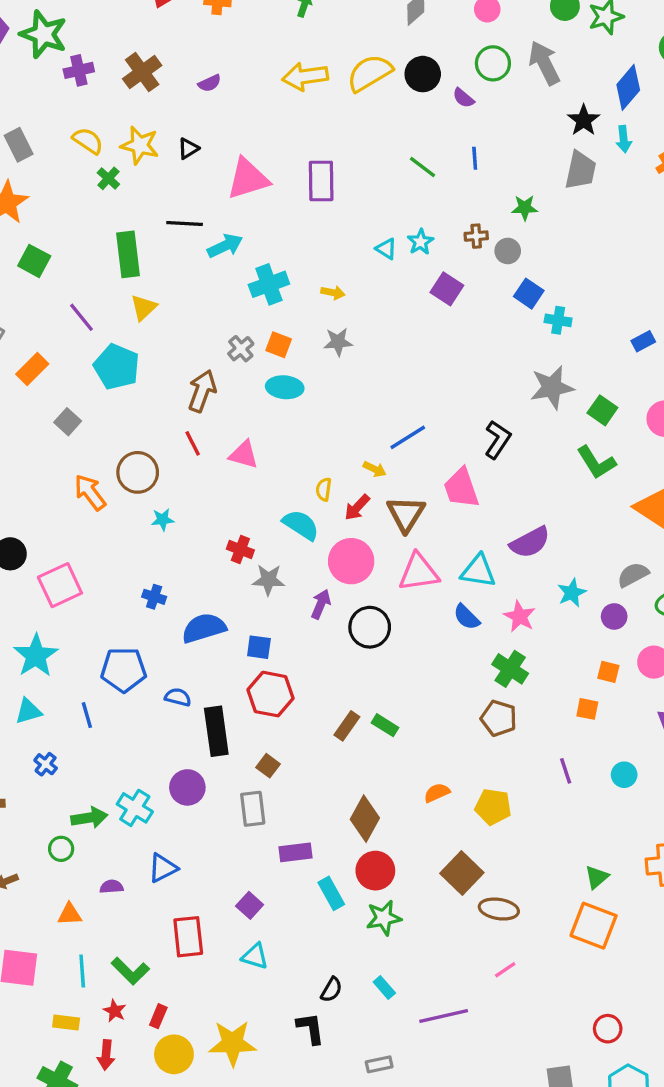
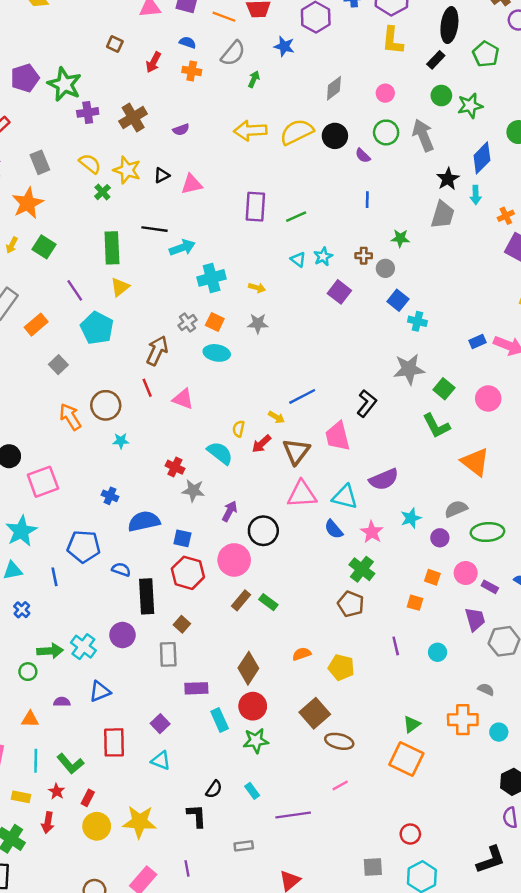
green line: (423, 167) -> (296, 217), moved, turned -66
pink triangle: (248, 179) -> (192, 184), moved, size x0.7
pink circle: (351, 561) -> (234, 560), moved

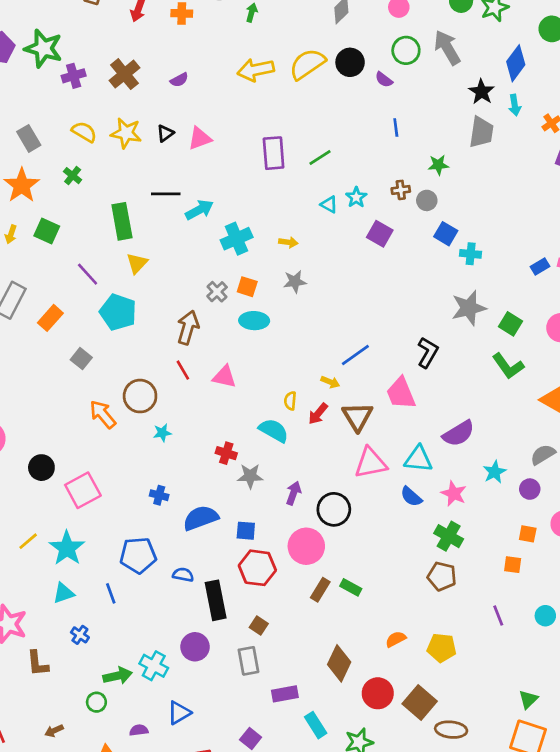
green cross: (102, 192) -> (73, 176), moved
red circle: (253, 706) -> (378, 693), moved

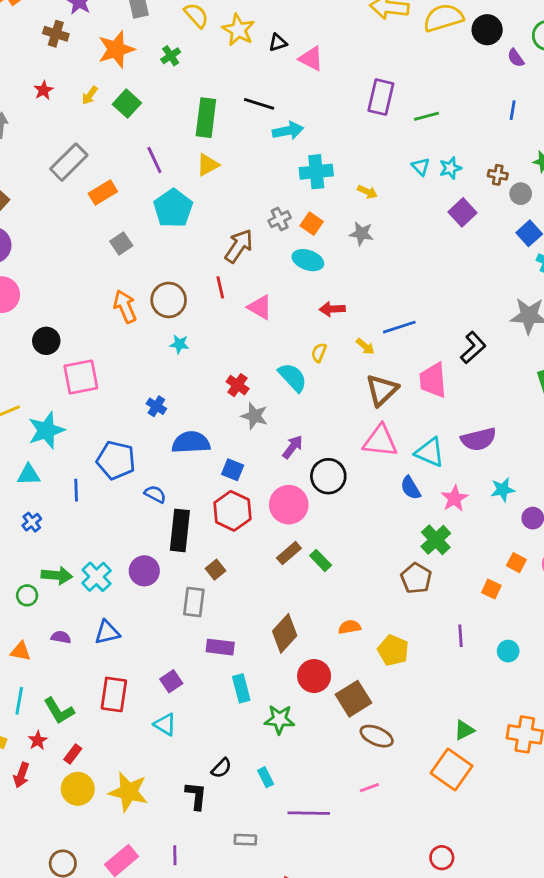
pink triangle: (200, 138) -> (311, 59), turned 30
red arrow: (318, 414) -> (332, 309), moved, turned 30

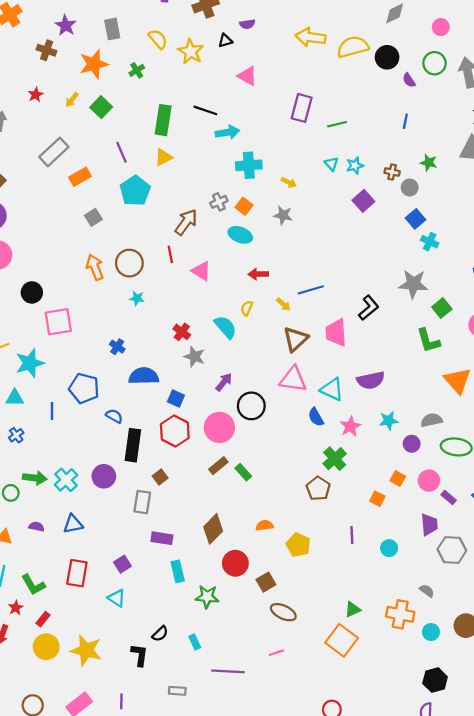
black triangle: (278, 43) -> (225, 41), moved
brown square: (354, 699) -> (266, 582), size x0.7

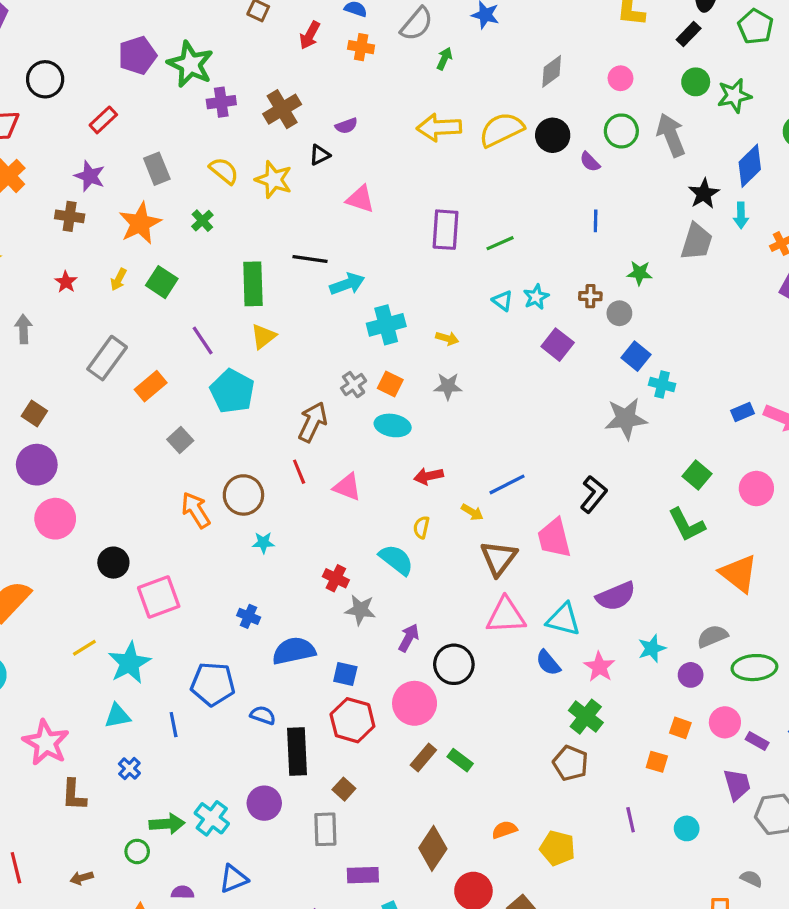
gray star: (413, 284) -> (626, 419), moved

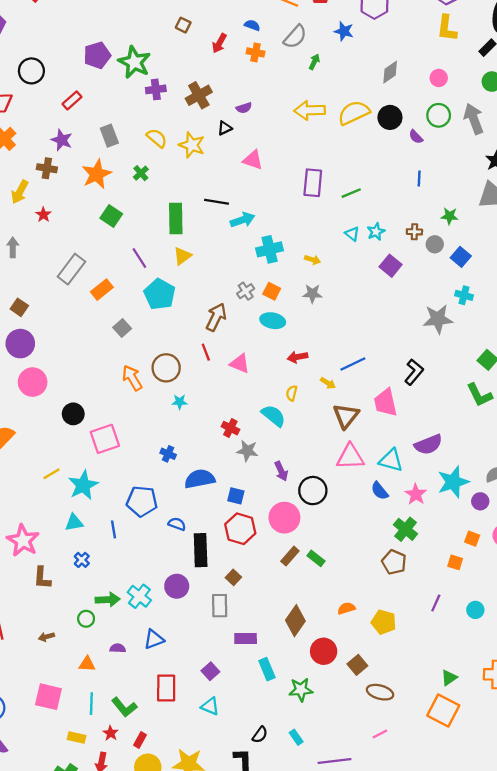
yellow arrow: (119, 280) -> (20, 192), moved, size x1.5
blue square: (636, 356) -> (461, 257), moved
purple arrow: (409, 638) -> (281, 471), turned 126
cyan star: (652, 648) -> (453, 482), size x1.6
purple line: (631, 820) -> (436, 603), turned 36

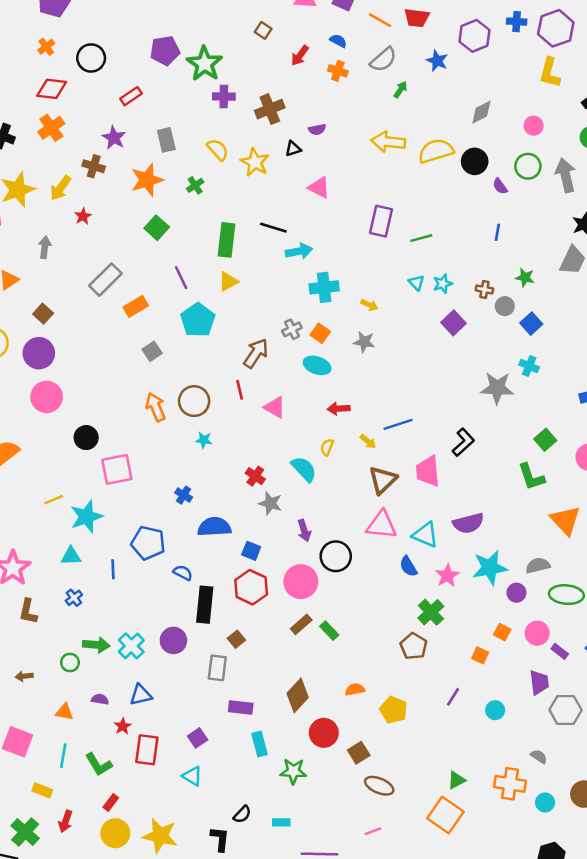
red star: (111, 733) -> (123, 726), moved
cyan rectangle: (296, 737) -> (281, 822), turned -63

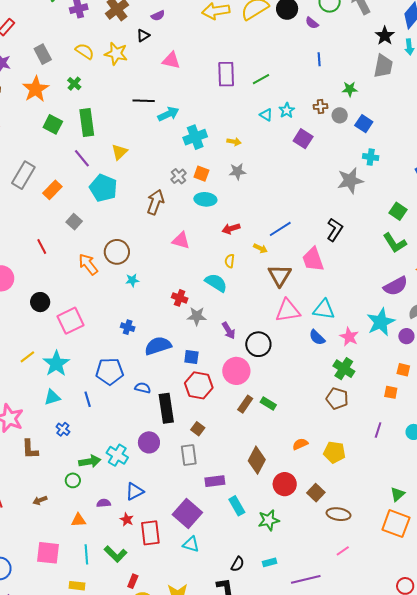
green rectangle: (227, 240) -> (87, 122), moved
red line: (240, 390) -> (42, 246), moved
purple semicircle: (468, 523) -> (396, 286), moved
purple square: (198, 738) -> (187, 513), size x1.8

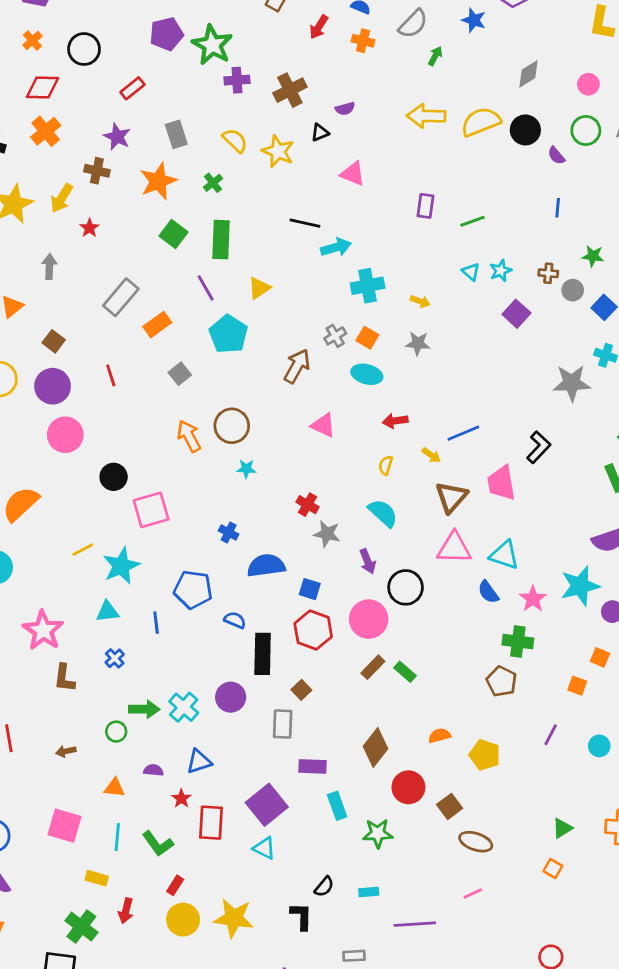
purple rectangle: (226, 74) -> (425, 206), size x0.7
red line: (42, 246) -> (111, 375), moved
cyan semicircle: (216, 283) -> (383, 513), moved
green cross: (344, 369) -> (518, 641), turned -35
orange square: (396, 524) -> (553, 868), size x0.5

